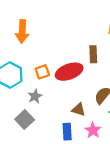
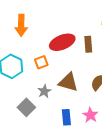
red ellipse: (69, 72) -> (62, 42), moved
gray star: (35, 96) -> (44, 91), moved
brown triangle: (79, 109) -> (68, 82), moved, size x1.5

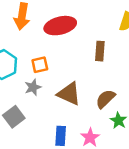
red ellipse: (62, 42) -> (60, 26), moved
gray star: (44, 91) -> (33, 87), moved

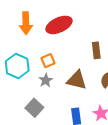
brown rectangle: (100, 51) -> (96, 50), moved

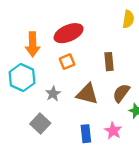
orange arrow: (26, 23) -> (33, 44), moved
orange square: (48, 61) -> (67, 62), moved

